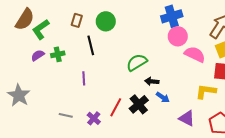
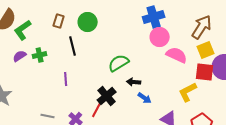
yellow L-shape: (206, 91) -> (188, 92), turned -35
black cross: (139, 104) -> (107, 96), moved

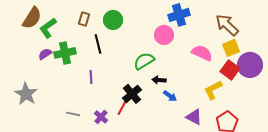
brown arrow: (202, 27) -> (227, 25), turned -80
pink circle: (160, 37) -> (164, 35), moved
green cross: (40, 55) -> (65, 53), size x1.5
red square: (205, 72) -> (230, 70), turned 30

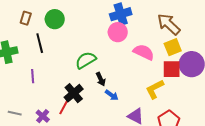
pink circle: (164, 35) -> (118, 32), moved
red square: (230, 70) -> (172, 69), turned -36
black arrow: (159, 80) -> (101, 79), turned -120

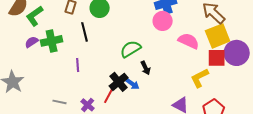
yellow square: (173, 47) -> (218, 36), size x1.4
blue arrow: (112, 95) -> (133, 84), moved

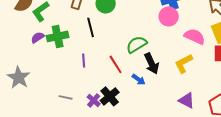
black arrow: (146, 68) -> (152, 63), size x1.5
yellow L-shape: (200, 78) -> (184, 63), moved
black cross: (119, 82) -> (110, 96), moved
red line: (110, 94) -> (116, 64), moved, turned -60

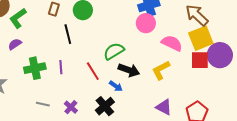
green cross: (58, 36) -> (35, 68), moved
black arrow: (152, 63) -> (129, 70), turned -45
black cross: (110, 96) -> (105, 106), moved

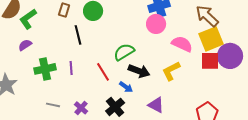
purple triangle: (164, 107) -> (156, 105), moved

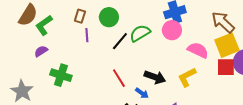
black line: (78, 35) -> (120, 41), moved, turned 54
green semicircle: (124, 52) -> (140, 33), moved
purple line: (71, 68) -> (87, 35), moved
green cross: (45, 69) -> (61, 75), turned 30

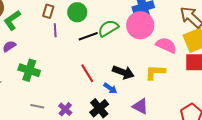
pink circle: (172, 30) -> (140, 25), size x1.4
black line: (120, 41) -> (88, 36), turned 30
yellow L-shape: (187, 77) -> (155, 72), turned 30

